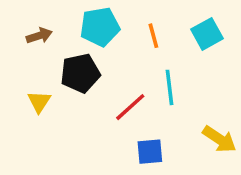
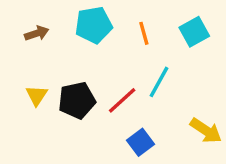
black pentagon: (80, 73) -> (77, 100), moved
cyan line: (169, 87) -> (159, 82), turned 36
blue square: (150, 152) -> (141, 142), turned -32

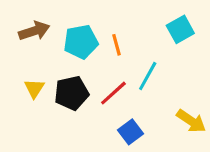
cyan pentagon: (94, 25) -> (81, 42), moved
brown arrow: (37, 33) -> (34, 31), size x1.4
orange line: (144, 33) -> (117, 45), moved

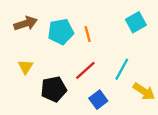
cyan line: (148, 76) -> (122, 69), moved
black pentagon: (71, 93) -> (54, 89), moved

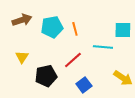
cyan square: (136, 22) -> (123, 30), moved, turned 30
cyan line: (122, 69) -> (103, 47), moved, turned 66

